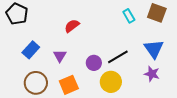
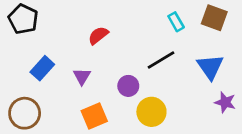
black line: (118, 57) -> (161, 60), moved
purple star: (152, 74) -> (225, 102), moved
brown circle: (36, 83) -> (25, 113), moved

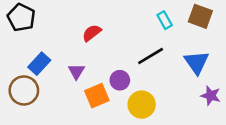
brown circle: (25, 113) -> (24, 90), moved
orange square: (94, 116) -> (97, 96), moved

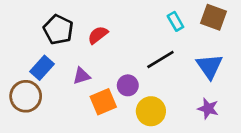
black pentagon: (21, 18) -> (58, 30), moved
purple triangle: (76, 71) -> (81, 76), turned 42
purple star: (211, 96) -> (208, 109), moved

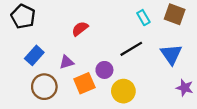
black pentagon: (58, 30) -> (23, 16), moved
brown circle: (26, 96) -> (44, 87), moved
purple star: (208, 109) -> (185, 88), moved

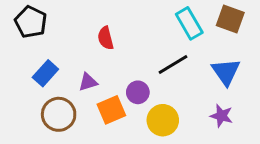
cyan rectangle: (143, 18) -> (189, 23), size x1.5
red semicircle: (80, 29) -> (106, 38), turned -66
purple star: (185, 88) -> (221, 116), moved

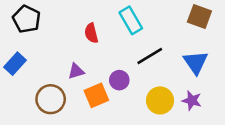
cyan rectangle: (189, 23) -> (131, 20), moved
blue rectangle: (45, 73) -> (15, 64), moved
yellow circle: (163, 120) -> (160, 100), moved

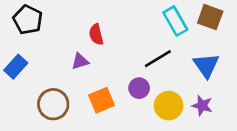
cyan rectangle: (131, 20) -> (175, 21), moved
purple triangle: (76, 71) -> (80, 61), moved
purple circle: (119, 80) -> (139, 88), moved

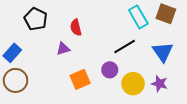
black pentagon: (28, 20) -> (36, 19), moved
brown circle: (53, 104) -> (16, 80), moved

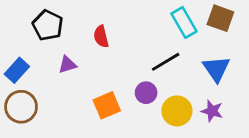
purple triangle: (63, 49) -> (67, 65), moved

